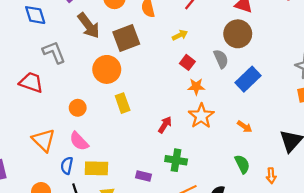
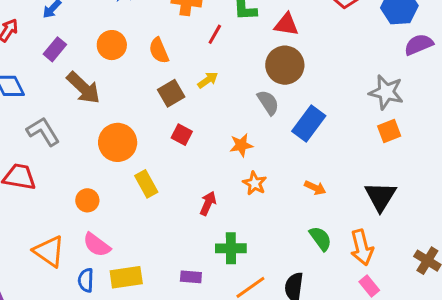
brown square: (126, 38) -> (171, 93), moved, size x0.7
red square: (187, 62) -> (182, 135), moved
orange star: (201, 116) -> (255, 183), size x0.7
orange arrow: (271, 176) -> (362, 247), size x1.6

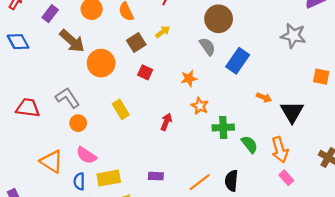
gray L-shape: (43, 131) -> (68, 98), moved
orange square: (389, 131) -> (321, 77), moved, turned 35
orange circle: (118, 142) -> (101, 63), moved
orange arrow: (315, 188) -> (264, 97), moved
green cross: (231, 248) -> (223, 128), moved

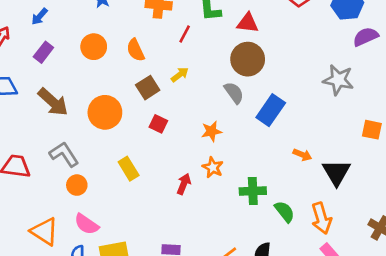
brown arrow: (72, 41) -> (53, 102), moved
orange star: (200, 106) -> (213, 167), moved

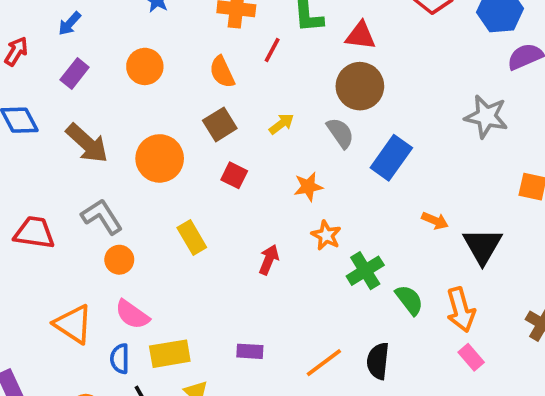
orange semicircle: (136, 50) -> (222, 72), moved
yellow arrow: (180, 75) -> (281, 124), moved
orange star: (213, 167) -> (326, 235), moved
green cross: (253, 191) -> (365, 271), turned -30

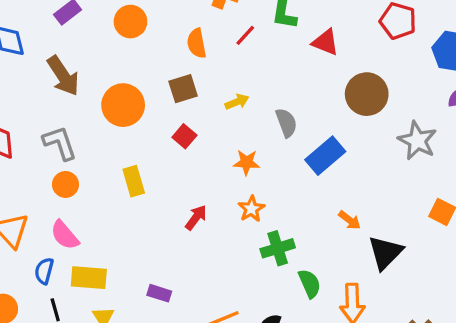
brown circle: (360, 86) -> (367, 94), moved

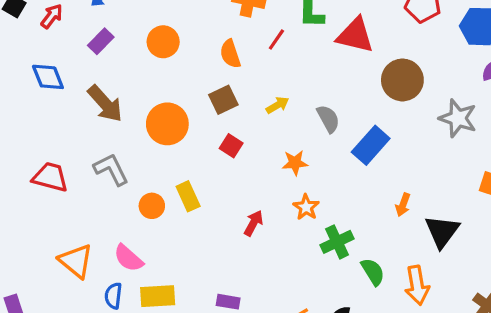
red triangle: (325, 42) -> (355, 35), size x1.4
orange circle: (66, 184) -> (152, 206), moved
orange arrow: (350, 220) -> (403, 205), turned 80

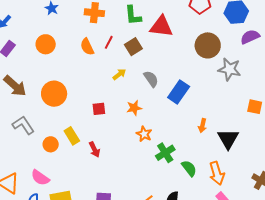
red line: (276, 40) -> (109, 42), moved
brown circle: (402, 80) -> (208, 45), moved
brown square: (223, 100) -> (133, 47), moved
red square: (231, 146) -> (99, 109), moved, turned -32
red arrow: (253, 223) -> (94, 150), moved, turned 133

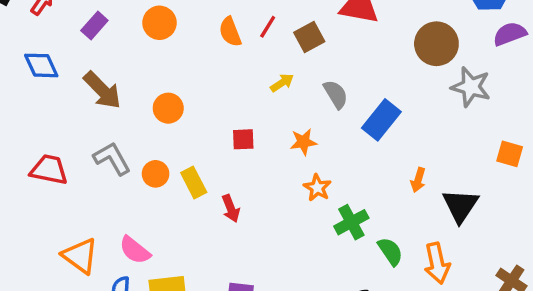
orange circle: (54, 94) -> (168, 108), size x0.7
orange circle: (51, 144) -> (156, 174), moved

